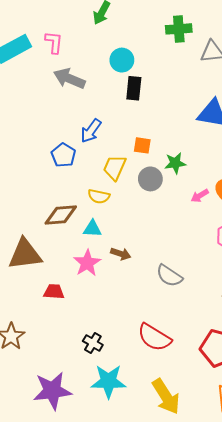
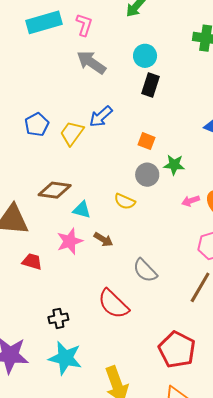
blue pentagon: (63, 155) -> (37, 125), moved
yellow trapezoid: (115, 168) -> (72, 133), moved
yellow semicircle: (99, 196) -> (125, 201), moved
red semicircle: (154, 337) -> (113, 304), moved
black cross: (93, 343) -> (58, 318), turned 36

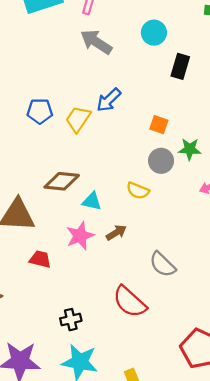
black rectangle: (150, 85) -> (180, 66), moved
blue pentagon: (37, 125) -> (40, 111), turned 30
brown arrow: (103, 240) -> (116, 233), turned -60

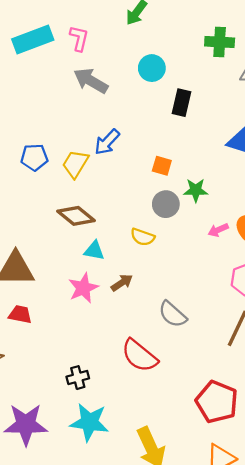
brown diamond: (62, 181) -> (76, 216), moved, turned 36
red trapezoid: (40, 259) -> (20, 314), moved

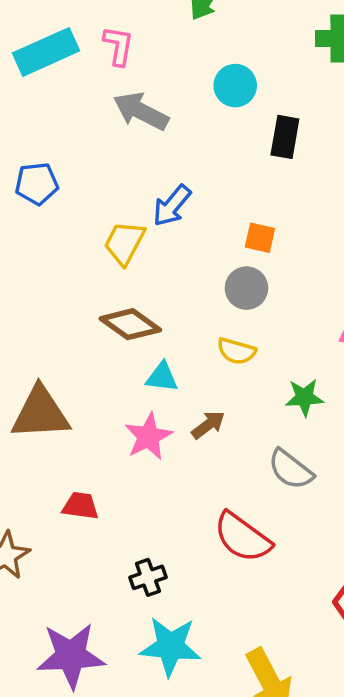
blue pentagon: (34, 157) -> (37, 184), moved
green star: (196, 190) -> (304, 397), moved
gray circle: (166, 204) -> (246, 288), moved
red trapezoid: (20, 314) -> (80, 506), moved

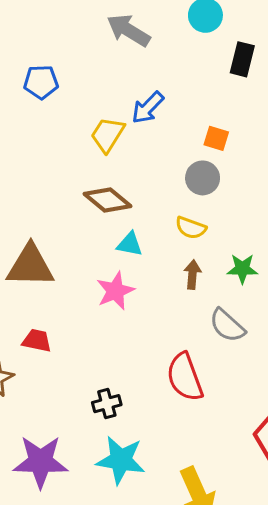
brown arrow: (208, 425) -> (192, 274), moved, turned -52
red trapezoid: (80, 506) -> (37, 341), moved
red semicircle: (243, 537) -> (185, 377), turned 30

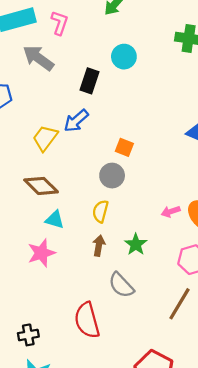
gray arrow: (128, 30) -> (38, 58), moved
black rectangle: (242, 59) -> (89, 81), moved
yellow semicircle: (191, 228) -> (100, 211), turned 80
green star: (242, 269) -> (136, 244), turned 30

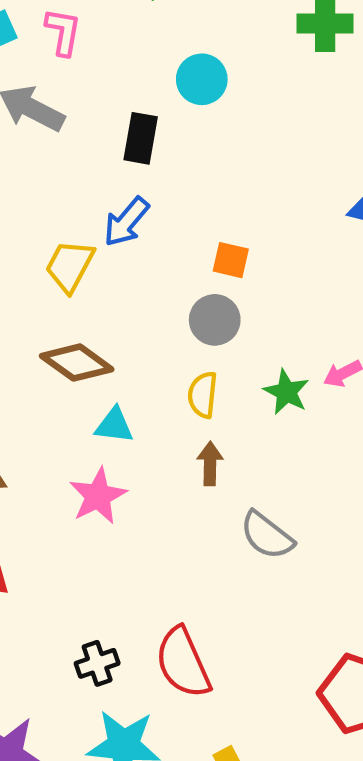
green star: (136, 244) -> (286, 392), moved
red semicircle: (87, 320) -> (183, 663), moved

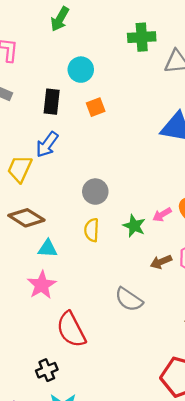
orange square: (231, 260) -> (96, 107), moved, turned -30
brown arrow: (210, 464) -> (161, 262), moved, turned -110
red semicircle: (183, 663) -> (71, 330), moved

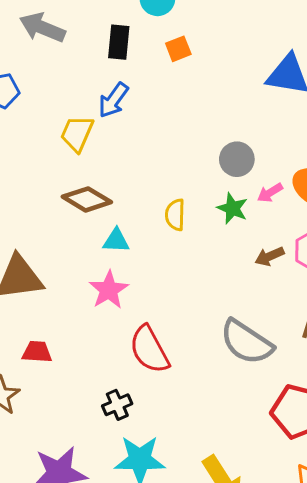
gray circle: (95, 192) -> (237, 159), moved
gray semicircle: (129, 299) -> (247, 342), moved, size x1.4

